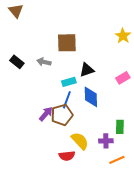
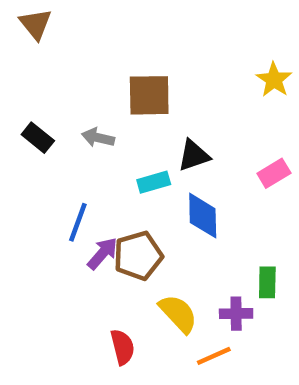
blue line: (67, 100) -> (78, 222), moved
red semicircle: (67, 156) -> (122, 347), moved, turned -98
orange line: (117, 160) -> (214, 356), moved

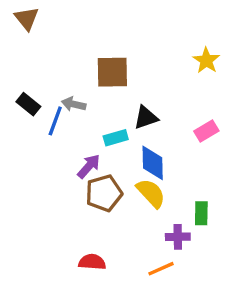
blue line: (78, 222) -> (55, 121), moved
purple arrow: (102, 253) -> (89, 166), moved
yellow semicircle: (178, 314) -> (151, 193), moved
red semicircle: (122, 347) -> (92, 262), turned -72

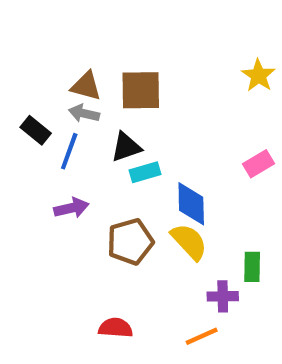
brown triangle: (27, 18) -> (86, 86), moved, turned -36
gray arrow: (74, 104) -> (84, 113), moved
black triangle: (146, 118) -> (126, 147), moved
purple arrow: (89, 166) -> (71, 208), moved, turned 36

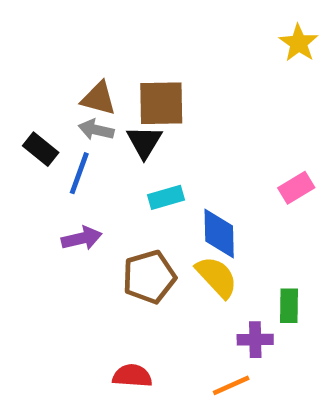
yellow star: (258, 76) -> (299, 43), moved
black triangle: (126, 147) -> (144, 142), moved, turned -40

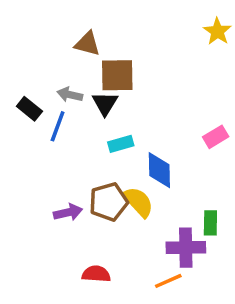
brown triangle: (98, 98) -> (87, 44), moved
purple arrow: (82, 238) -> (68, 212), moved
yellow semicircle: (217, 277) -> (138, 202), moved
purple cross: (255, 340) -> (186, 248), size x1.5

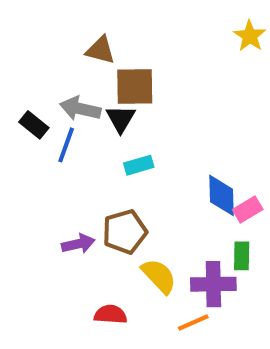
gray arrow: (70, 95) -> (80, 109), size x1.4
pink rectangle: (216, 137) -> (248, 210), moved
blue diamond: (159, 170) -> (221, 195), moved
yellow semicircle: (138, 202) -> (159, 276), moved

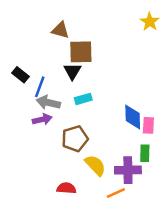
gray arrow: (80, 109) -> (48, 103), moved
pink rectangle: (248, 210) -> (148, 125), turned -56
purple arrow: (78, 244) -> (42, 119), moved

